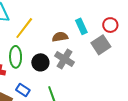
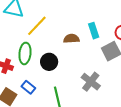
gray cross: (65, 59) -> (91, 82), moved

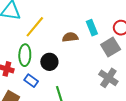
gray cross: (91, 82) -> (108, 78), moved
blue rectangle: (28, 87) -> (31, 81), moved

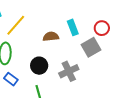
black circle: (49, 62) -> (39, 66), moved
gray cross: (108, 78) -> (69, 71), moved, turned 30

